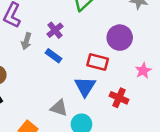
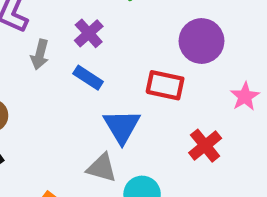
blue triangle: (85, 87) -> (122, 126), moved
red cross: (119, 98) -> (205, 146), turned 30

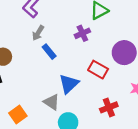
purple cross: (89, 33) -> (82, 33), moved
blue rectangle: (88, 78) -> (49, 52), moved

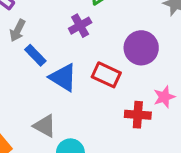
blue triangle: (69, 84) -> (63, 77), moved, turned -40
red cross: (109, 107) -> (138, 115), moved, turned 30

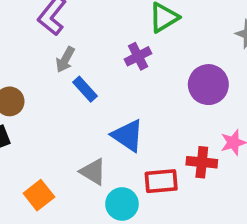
red rectangle: (106, 75) -> (161, 181), moved, turned -32
blue triangle: (63, 77) -> (128, 136), moved

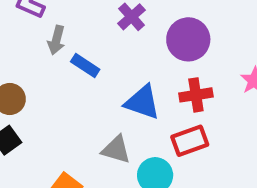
purple circle: (208, 85) -> (188, 39), moved
red cross: (202, 162) -> (196, 95), moved

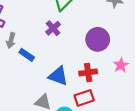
purple circle: (188, 39) -> (98, 39), moved

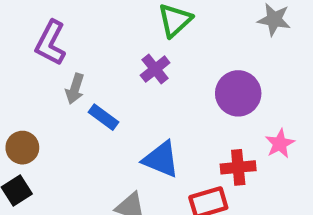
red cross: (88, 72) -> (238, 167), moved

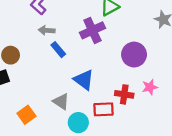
purple cross: (155, 69) -> (92, 30), size x1.5
gray arrow: (75, 89) -> (47, 30), turned 63

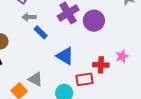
purple circle: (134, 55) -> (94, 21), moved
gray triangle: (61, 102) -> (35, 79), moved

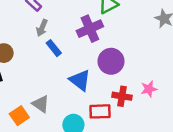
gray arrow: (29, 17) -> (42, 28), turned -72
purple circle: (94, 21) -> (111, 61), moved

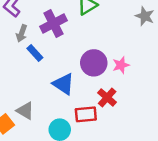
purple cross: (90, 29) -> (54, 24), moved
pink star: (149, 89) -> (121, 65), moved
red cross: (122, 96) -> (107, 97), turned 36

